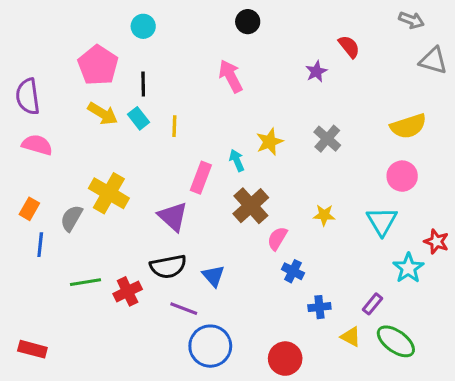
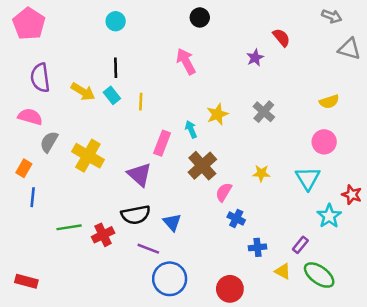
pink pentagon: (98, 65) -> (29, 24), moved
purple semicircle: (28, 96) -> (40, 78), moved
yellow semicircle: (408, 126) -> (329, 102), size x0.7
gray semicircle: (71, 218) -> (49, 142), moved

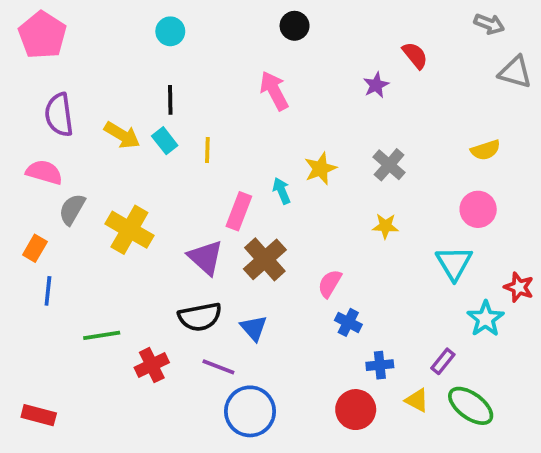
brown cross: (202, 166) -> (265, 259), moved
yellow star: (261, 173) -> (385, 226), moved
red cross: (103, 235) -> (152, 365), moved
red circle: (230, 289) -> (356, 410), moved

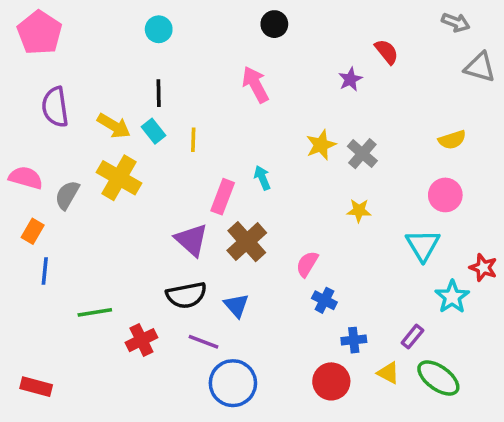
yellow star: (320, 169) -> (321, 145), moved
pink semicircle: (44, 172) -> (26, 178), moved
yellow cross: (129, 230) -> (119, 178), moved

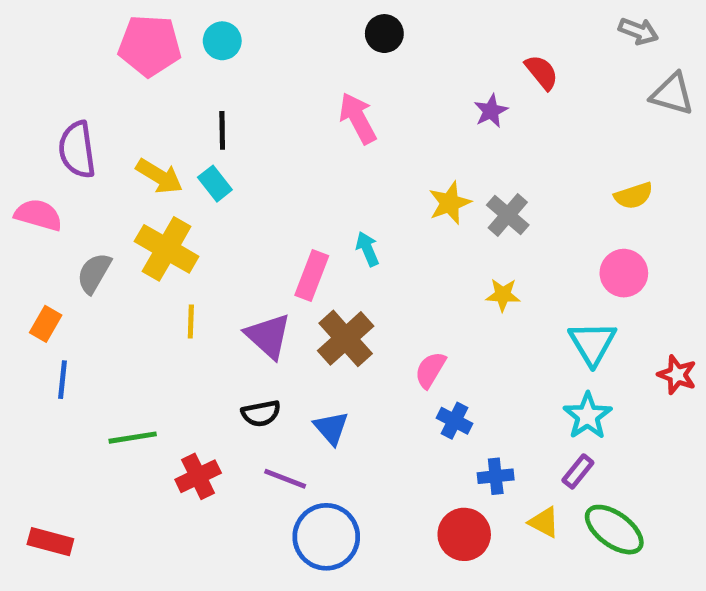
pink pentagon: (40, 33) -> (150, 46), moved, turned -30
yellow line: (193, 140) -> (191, 321), moved
pink semicircle: (26, 178) -> (38, 215), moved
black semicircle: (186, 295) -> (261, 413), size x0.7
cyan star: (452, 297) -> (588, 416), moved

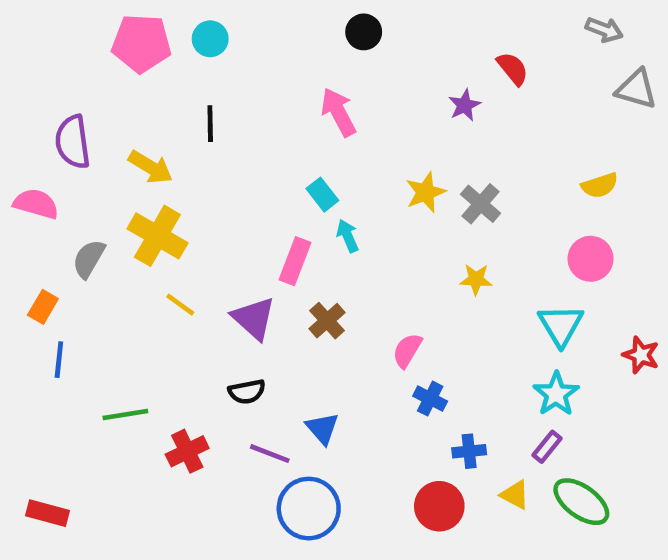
cyan rectangle: (215, 184) -> (322, 195), moved
yellow line: (191, 321) -> (180, 305), turned -56
brown cross: (346, 338) -> (327, 321), size x0.7
blue triangle: (331, 428) -> (322, 428), moved

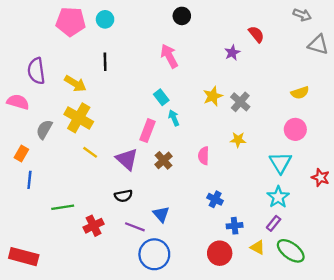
pink semicircle: (407, 350) -> (204, 156), moved, turned -30
red rectangle: (47, 513) -> (24, 257), size x1.4

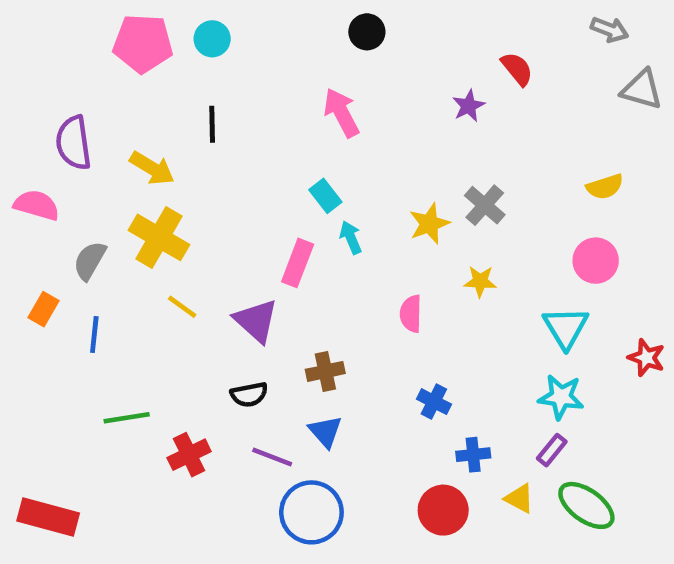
yellow star: (213, 96) -> (429, 224), moved
brown cross: (164, 160) -> (325, 371), moved, turned 30
blue line: (29, 180) -> (94, 335), moved
cyan star: (278, 197) -> (561, 397), turned -30

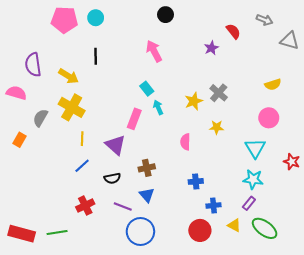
gray arrow: (609, 30) -> (265, 20), moved
yellow line: (182, 307) -> (82, 139), turned 56
blue line: (94, 335) -> (82, 166), moved, turned 42
blue cross: (434, 402) -> (196, 181), turned -32
green line: (127, 418) -> (57, 233), moved

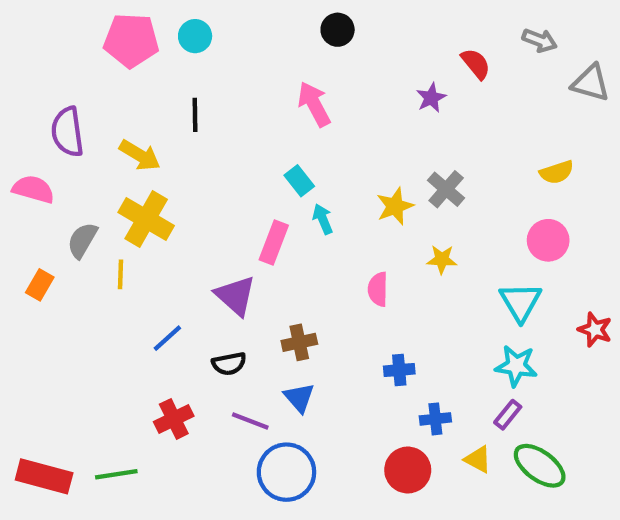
yellow line: (82, 139) -> (121, 274), moved

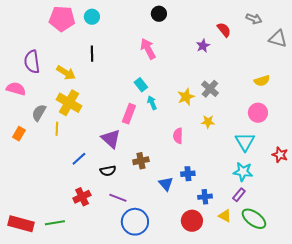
blue triangle: (299, 398) -> (166, 184), moved

